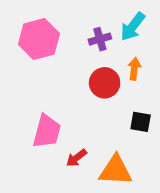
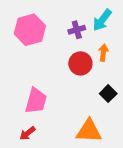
black square: (141, 122) -> (108, 94), turned 35
red arrow: (76, 158) -> (27, 133), moved

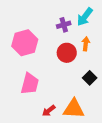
pink hexagon: (30, 30) -> (25, 43), moved
red arrow: (27, 133) -> (49, 111), moved

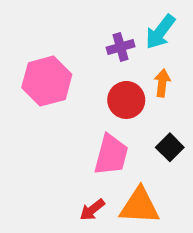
pink trapezoid: (30, 84) -> (111, 155), moved

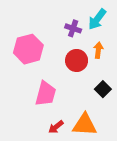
purple cross: (121, 47) -> (73, 28), turned 35
pink trapezoid: (111, 155) -> (46, 94), moved

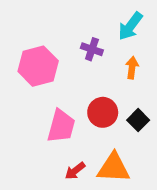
purple cross: (73, 28) -> (92, 49), moved
red circle: (77, 60) -> (103, 112), moved

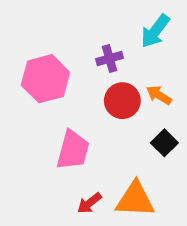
purple cross: (92, 49) -> (109, 59), turned -35
orange arrow: (132, 68) -> (159, 95), moved, turned -65
red circle: (103, 112) -> (122, 101), moved

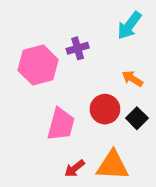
purple cross: (109, 59) -> (78, 48), moved
red circle: (122, 101) -> (105, 109), moved

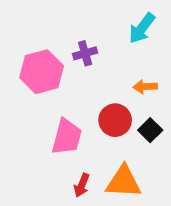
orange arrow: (132, 79) -> (145, 87), turned -35
red arrow: (75, 168) -> (82, 185), turned -30

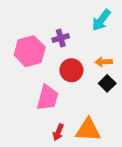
red circle: (115, 120) -> (71, 70), moved
black square: (150, 130) -> (107, 83), moved

